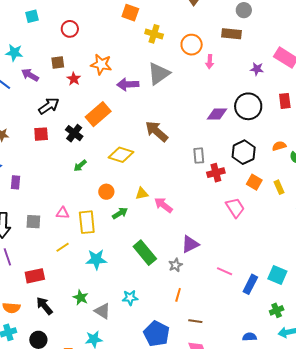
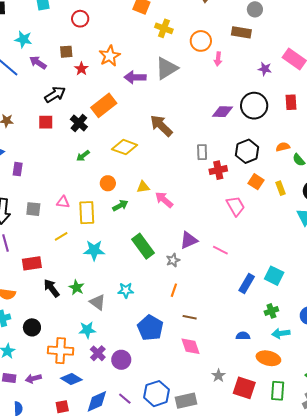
orange star: (101, 64) -> (110, 56), turned 30
pink line: (225, 271) -> (220, 250), moved
black arrow: (44, 306) -> (51, 288), moved

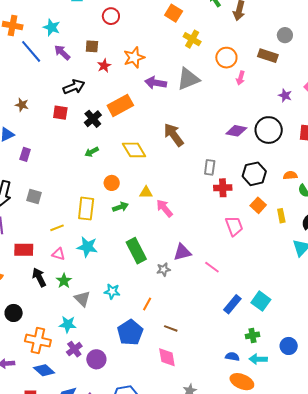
yellow diamond: (125, 147) -> (134, 150), turned 30
pink triangle: (63, 202) -> (58, 254), moved
orange line: (174, 290) -> (147, 304), moved
blue semicircle: (243, 336) -> (232, 357), moved

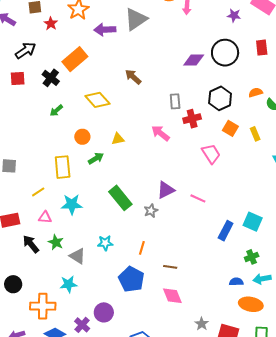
brown arrow: (174, 135) -> (133, 77), size x0.7
pink arrow: (164, 208) -> (160, 133), moved
purple cross: (74, 349) -> (82, 325), moved

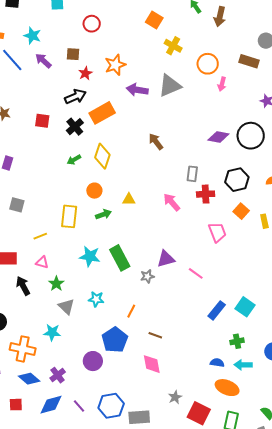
black arrow: (26, 50) -> (75, 97), moved
yellow diamond: (97, 100) -> (102, 156), moved, turned 50
cyan star: (72, 204) -> (90, 256), moved
green star: (56, 242) -> (56, 284), moved
purple circle: (104, 312) -> (93, 361), moved

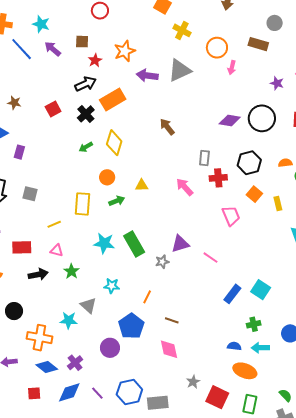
red square: (42, 121) -> (53, 109), turned -35
black arrow: (23, 286) -> (38, 274), turned 108
gray triangle: (66, 307) -> (88, 305), moved

